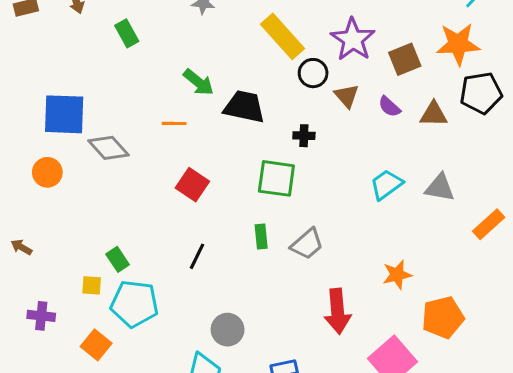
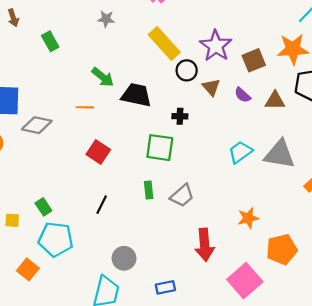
gray diamond: (108, 148) -> (37, 125), turned -36
gray triangle: (440, 188) -> (279, 154), size x1.4
yellow square: (92, 285) -> (12, 220), moved

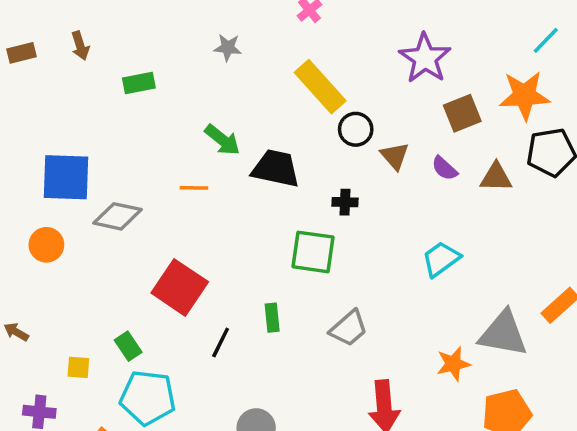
green rectangle: (50, 41) -> (139, 83), turned -72
purple star: (216, 46) -> (425, 58), moved
red square: (98, 152) -> (180, 287), moved, size x1.4
gray triangle: (279, 154) -> (503, 334), moved
green rectangle: (149, 190) -> (272, 318), moved

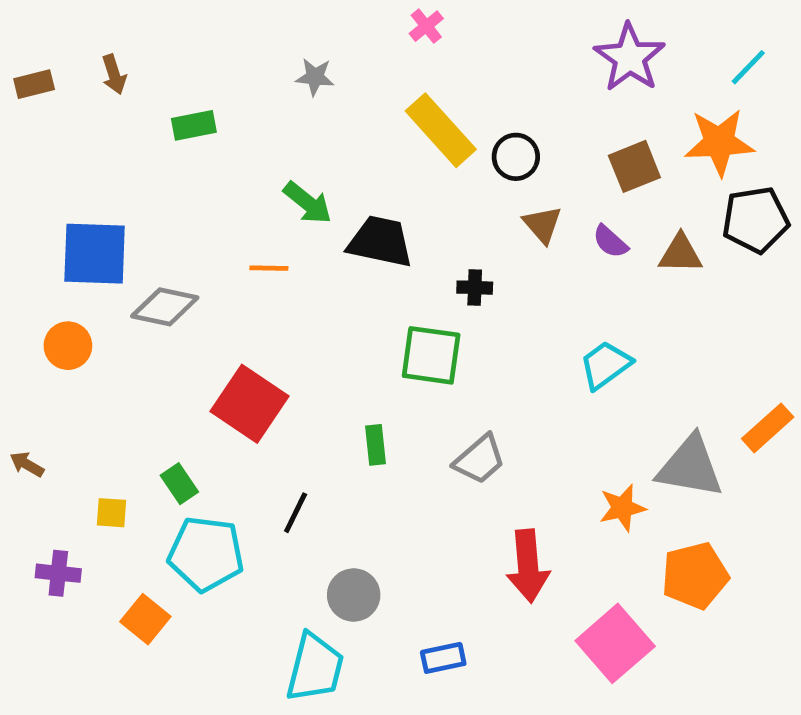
purple star: (425, 58) -> (630, 58), moved
black circle: (356, 129) -> (516, 157), moved
black line: (221, 343) -> (296, 513), moved

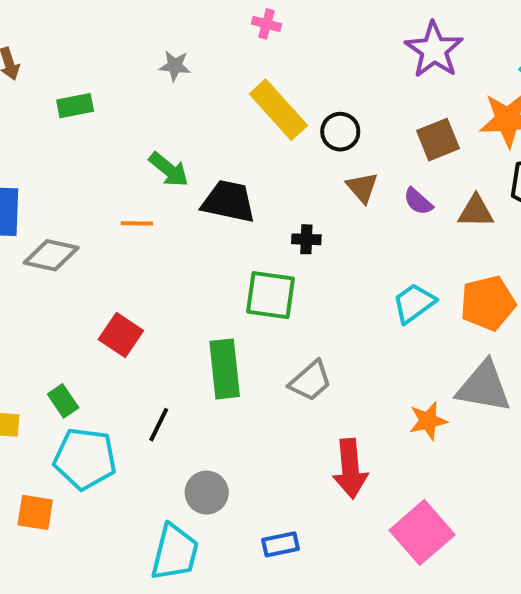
pink cross: (426, 26) -> (266, 24), turned -36
red square: (250, 404) -> (121, 335), size x0.7
green rectangle: (375, 445) -> (225, 369), size x1.8
orange pentagon: (695, 576) -> (488, 303), moved
orange square: (145, 619) -> (35, 512), turned -30

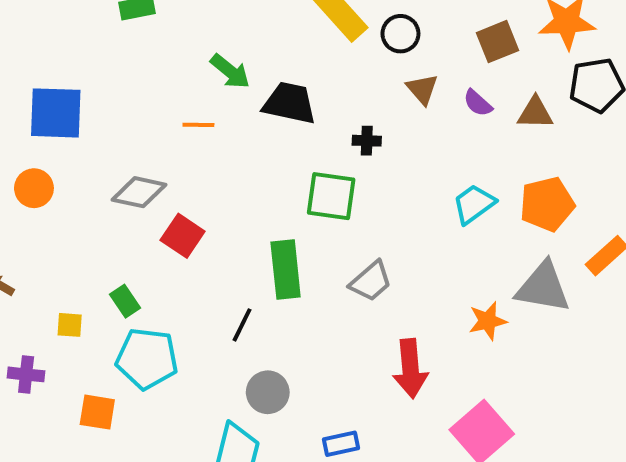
gray diamond: (51, 255) -> (139, 192), moved
black line: (159, 425) -> (242, 325), moved

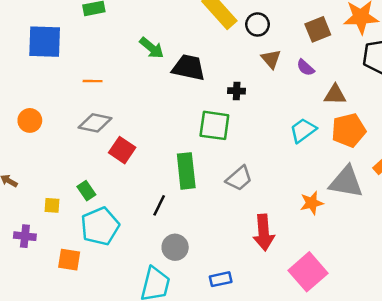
blue square: (56, 113) -> (45, 42), moved
brown triangle: (535, 113) -> (335, 95), moved
orange line: (198, 125) -> (93, 81), moved
cyan pentagon: (147, 359) -> (100, 226), turned -30

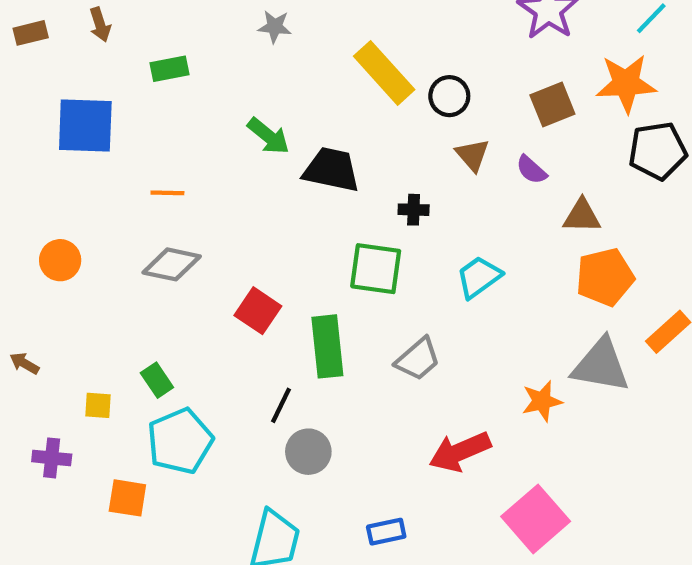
cyan trapezoid: (303, 130) -> (479, 277), moved
red square: (122, 150) -> (258, 311), moved
red arrow: (264, 232) -> (460, 452), turned 72
gray circle: (175, 247) -> (308, 452), moved

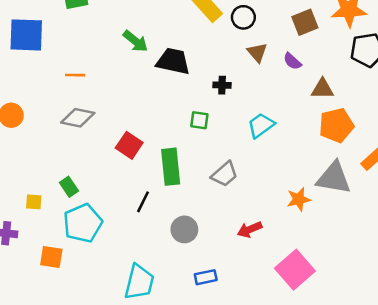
green square: (376, 269) -> (199, 120), size x0.6
gray circle: (308, 452) -> (184, 229), moved
red arrow: (460, 452) -> (250, 229), size x0.7

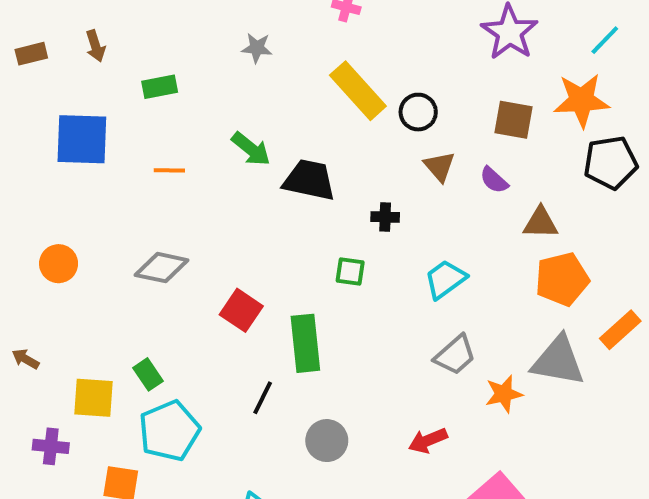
brown square: (305, 22) -> (513, 120), turned 32
orange line: (75, 75) -> (169, 170), moved
gray trapezoid: (225, 174) -> (455, 355), moved
yellow square: (34, 202) -> (94, 398), size x1.6

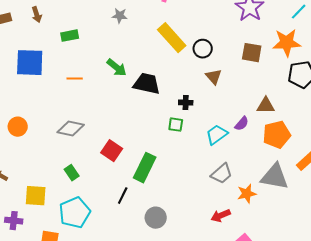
purple semicircle: (494, 180) -> (242, 124), moved, turned -91
green square: (350, 271) -> (176, 125), moved
green rectangle: (305, 343) -> (145, 168), turned 32
green rectangle: (148, 374) -> (72, 173), moved
red arrow: (428, 441) -> (221, 216), moved

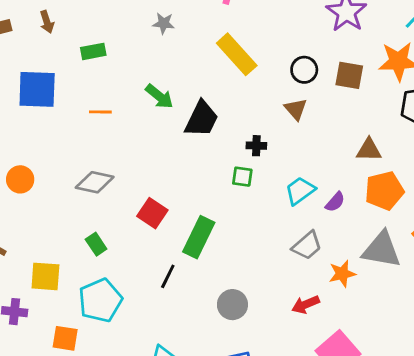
black circle: (203, 49) -> (304, 70), moved
black trapezoid: (147, 84) -> (202, 119), turned 104
purple semicircle: (242, 124) -> (335, 202), moved
gray circle: (156, 218) -> (232, 305), moved

